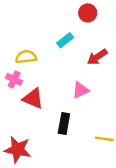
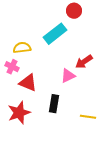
cyan rectangle: (65, 40) -> (55, 34), size x1.6
red arrow: (97, 57) -> (84, 62), moved
red star: (18, 150) -> (19, 113), moved, turned -30

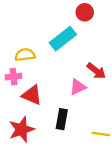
red arrow: (84, 62) -> (96, 71), turned -108
pink cross: (12, 67) -> (14, 77), turned -32

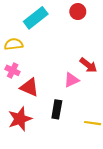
cyan rectangle: (63, 39) -> (36, 18), moved
yellow semicircle: (25, 55) -> (14, 44), moved
pink cross: (14, 77) -> (13, 70), turned 32

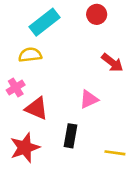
yellow semicircle: (14, 44) -> (30, 55), moved
red arrow: (88, 65) -> (112, 63), moved
pink cross: (13, 70) -> (16, 88), turned 32

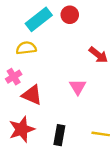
red circle: (97, 14) -> (70, 15), moved
pink triangle: (89, 99) -> (78, 87), turned -36
black rectangle: (71, 136) -> (59, 135), moved

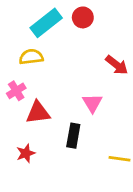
red triangle: (32, 95) -> (38, 113), turned -30
red star: (22, 129) -> (26, 153), size x0.6
black rectangle: (59, 135) -> (73, 136), moved

